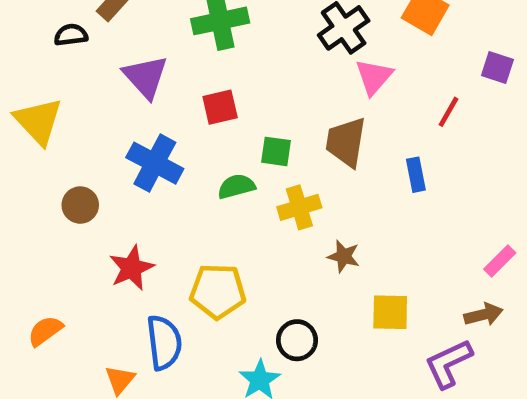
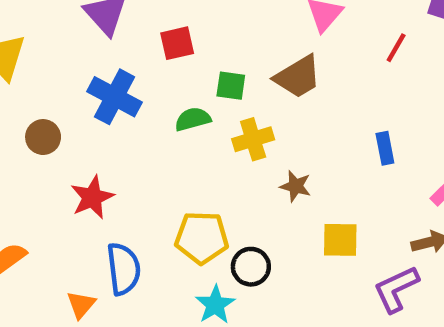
brown trapezoid: (346, 142) -> (298, 77), turned -130
blue rectangle: (416, 175) -> (385, 148), moved
yellow pentagon: (218, 291) -> (202, 238), moved

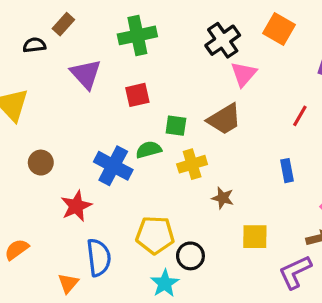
red line: (396, 48) -> (300, 116), moved
blue cross: (115, 97) -> (113, 166), moved

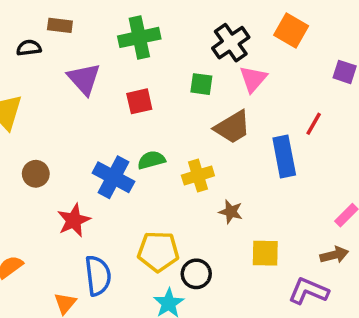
brown rectangle: (63, 24) -> (60, 25), turned 55
green square: (176, 126) -> (201, 84), moved
blue rectangle: (287, 171) -> (284, 157), moved, size x1.6
purple L-shape: (295, 272) -> (308, 291), turned 48

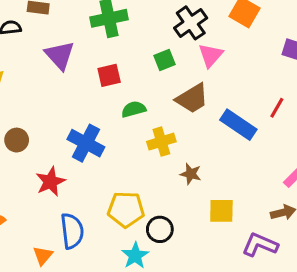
green square: (201, 84) -> (164, 60), turned -30
red line: (314, 124) -> (277, 108), moved
blue rectangle: (284, 157) -> (238, 125), turned -45
green semicircle: (151, 160) -> (134, 109), moved

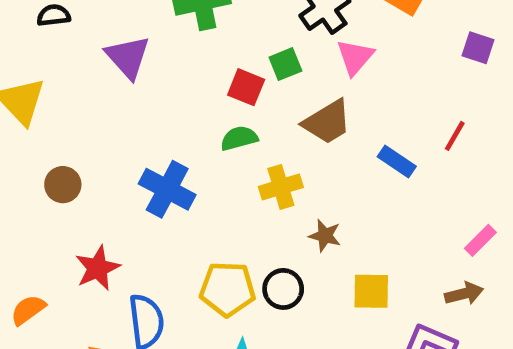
red square: (109, 75) -> (246, 87), moved, turned 35
blue rectangle: (238, 125) -> (397, 161), size x0.7
red star: (50, 182) -> (98, 268), moved
black circle: (160, 229) -> (283, 289), moved

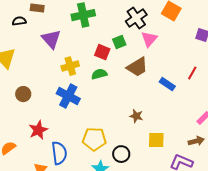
yellow cross: (281, 187) -> (70, 66), moved
black circle: (283, 289) -> (121, 154), moved

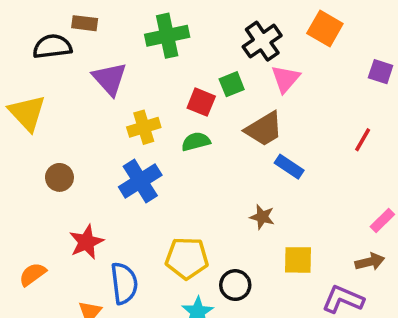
black semicircle: (19, 21) -> (52, 46), size x1.5
blue rectangle: (167, 84) -> (289, 167), moved
blue cross: (68, 96) -> (140, 181), turned 30

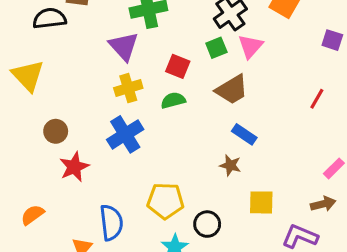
purple triangle: (110, 79) -> (124, 46), moved
green square: (232, 84) -> (216, 48), moved
blue rectangle: (289, 167) -> (244, 134), moved
red star: (86, 242) -> (74, 167), moved

